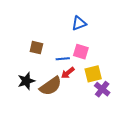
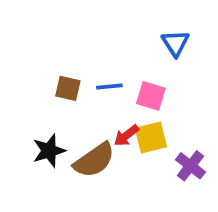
blue triangle: (79, 23) -> (175, 43), moved, turned -42
blue line: (63, 59) -> (109, 87), moved
yellow square: (93, 74) -> (151, 137), moved

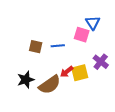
pink square: (151, 96) -> (82, 35), moved
purple cross: (191, 166) -> (101, 62), moved

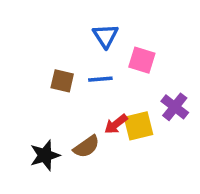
blue triangle: (93, 23) -> (106, 36), moved
black star: (26, 80) -> (45, 155), moved
brown semicircle: (50, 85) -> (86, 147), size x0.7

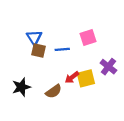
blue triangle: (106, 36) -> (34, 38), moved
pink square: (142, 60) -> (88, 38), turned -35
black star: (45, 155) -> (21, 87), moved

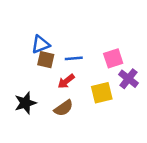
blue triangle: (34, 38) -> (41, 44), turned 42
pink square: (88, 38) -> (113, 58), moved
red arrow: (72, 77) -> (66, 81), moved

